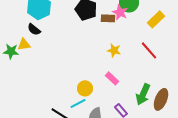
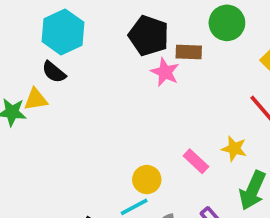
pink star: (120, 12) -> (165, 72), moved
yellow star: (114, 50) -> (234, 149), moved

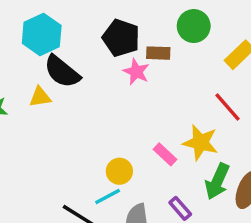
black semicircle: (54, 72) -> (62, 72), moved, size x1.6
yellow triangle: (36, 99) -> (40, 97), moved
yellow star: (234, 149) -> (200, 143), size x1.5

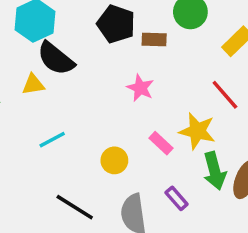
pink star: (136, 72) -> (140, 88), moved
green arrow: (217, 181) -> (215, 171), turned -39
cyan line: (108, 197) -> (52, 140), moved

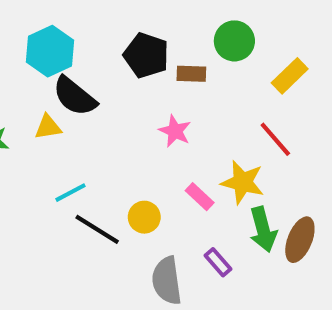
black line: (75, 207) -> (97, 229), moved

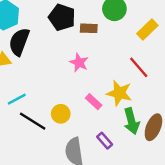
black semicircle: (75, 96) -> (19, 42), turned 72

